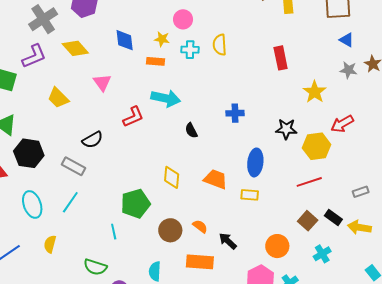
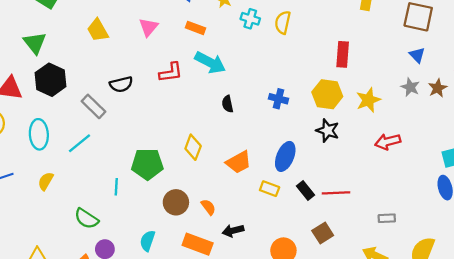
orange rectangle: (156, 61) -> (195, 28), moved
yellow hexagon: (317, 146) -> (327, 94), moved
orange trapezoid: (216, 179) -> (239, 162), turned 115
black rectangle: (333, 217) -> (306, 191), moved
black arrow: (228, 241) -> (233, 231), turned -72

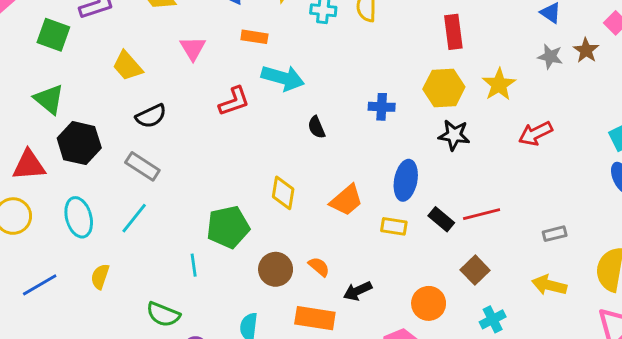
black semicircle: (121, 84) -> (151, 116), moved

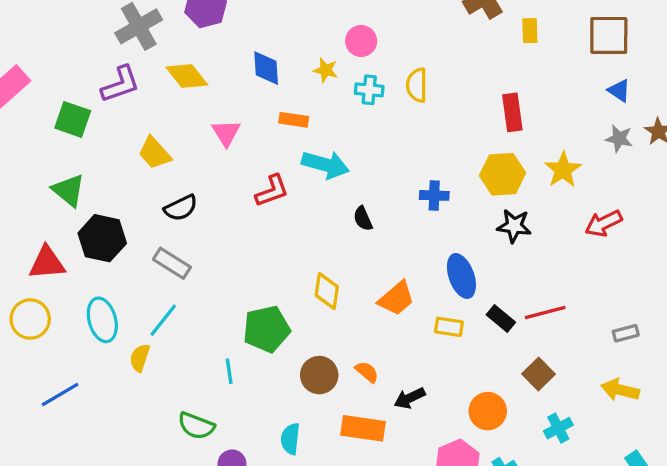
blue ellipse: (406, 180) -> (461, 276), turned -30
yellow semicircle: (100, 277) -> (140, 358), moved

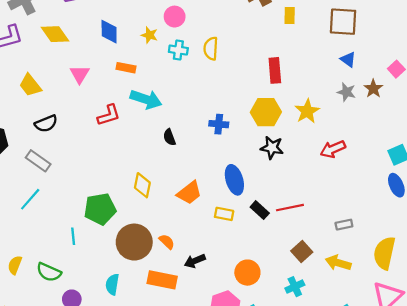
yellow semicircle: (140, 358) -> (15, 265), moved
brown square: (538, 374) -> (302, 252), moved
brown circle: (319, 375) -> (134, 242), size x1.4

